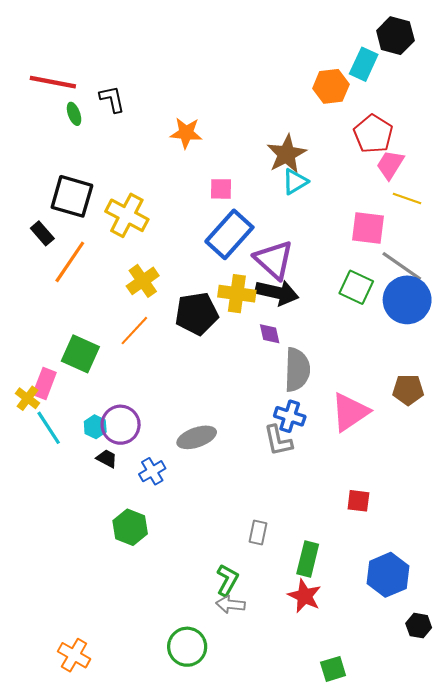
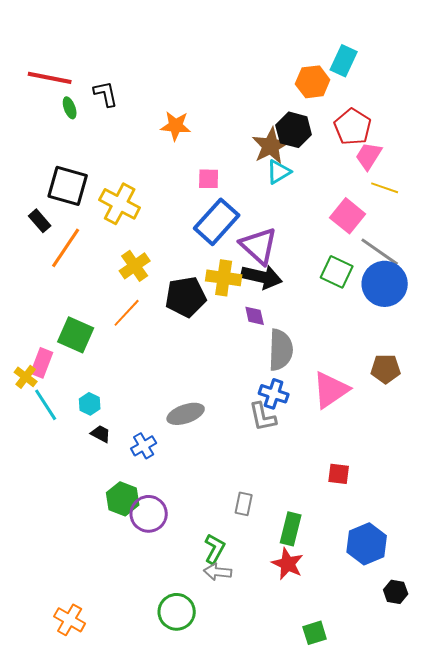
black hexagon: (395, 36) -> (294, 130), moved
pink square: (368, 228) -> (348, 216), turned 32
purple circle: (121, 425) -> (149, 514), moved

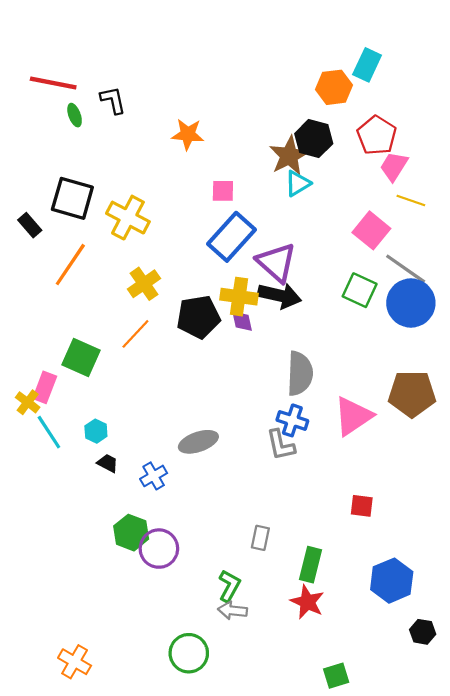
black rectangle: (40, 221) -> (30, 225), moved
purple diamond: (255, 316) -> (242, 321), moved
brown pentagon: (386, 369) -> (412, 394), size x1.5

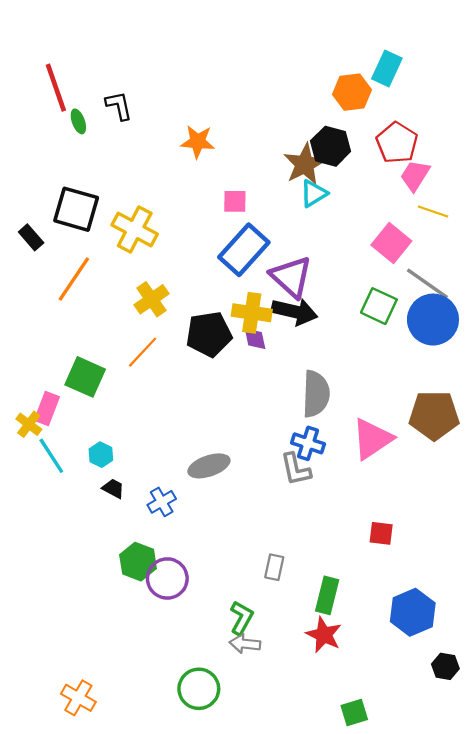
red line: (53, 83) -> (56, 88), turned 60

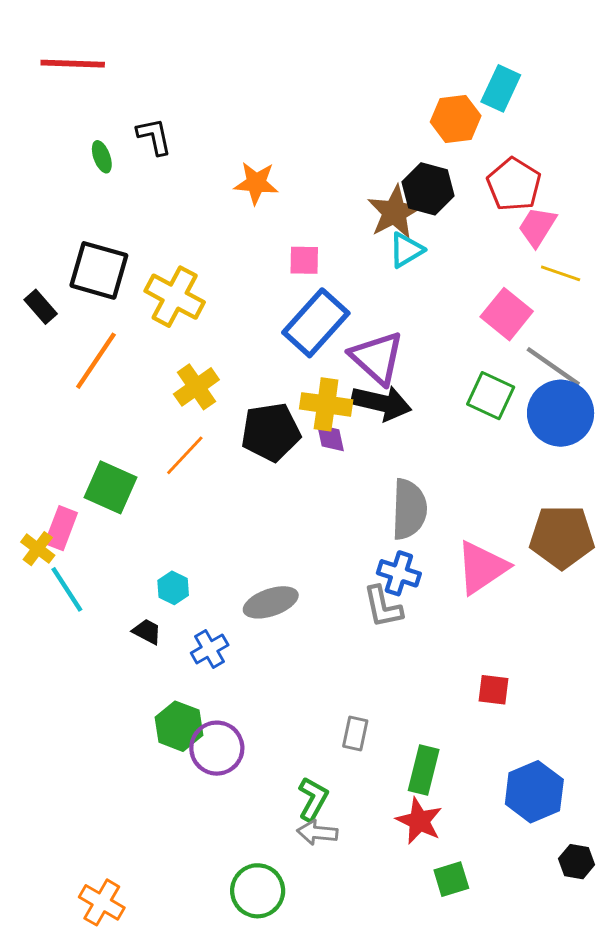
red line: (56, 88) -> (73, 64), moved, turned -69
cyan hexagon: (101, 455) -> (173, 588), moved
green square: (354, 712) -> (451, 879), moved

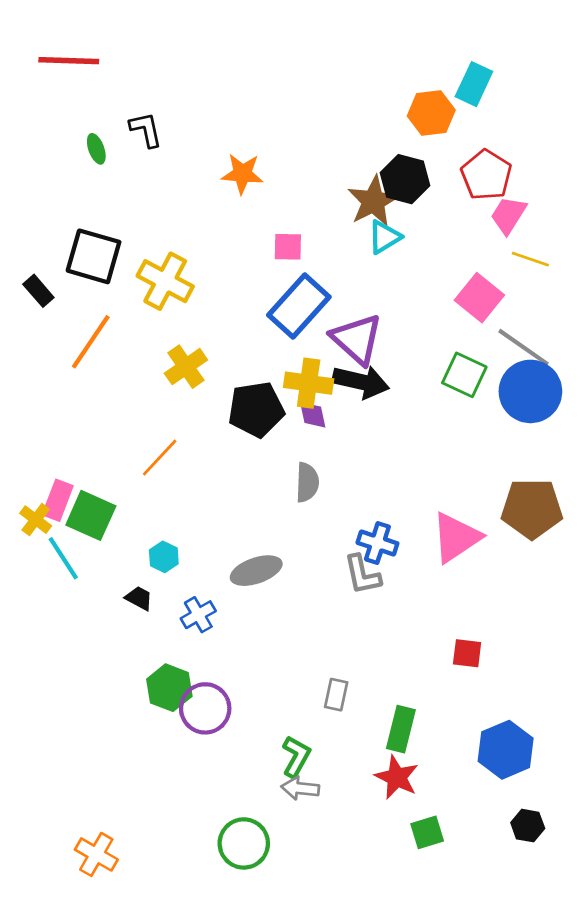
orange line: (185, 455) -> (160, 458), moved
green square: (111, 487) -> (91, 515), moved
gray semicircle: (409, 509) -> (307, 482), moved, size x0.7
black hexagon: (577, 862) -> (528, 826), moved

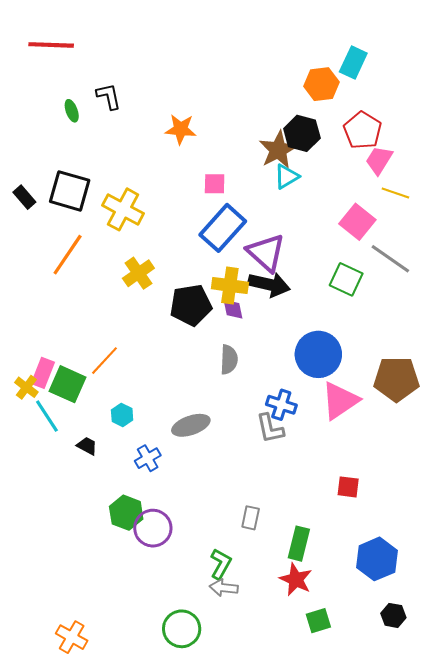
black rectangle: (38, 291) -> (24, 197), moved
blue circle: (530, 391) -> (318, 354), moved
orange line: (160, 458) -> (105, 361), moved
black trapezoid: (139, 598) -> (87, 446), moved

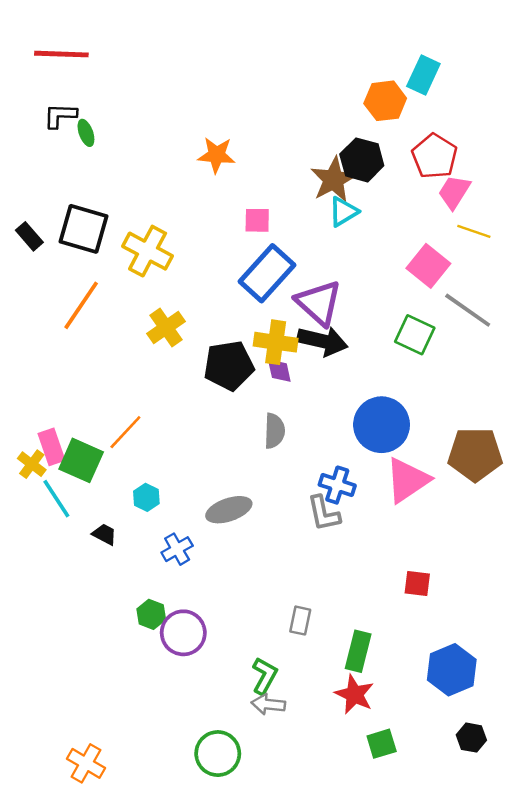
black L-shape: (109, 96) -> (60, 116), moved, turned -76
pink rectangle: (43, 373) -> (51, 447), turned -40
green hexagon: (126, 513) -> (151, 614), size x0.7

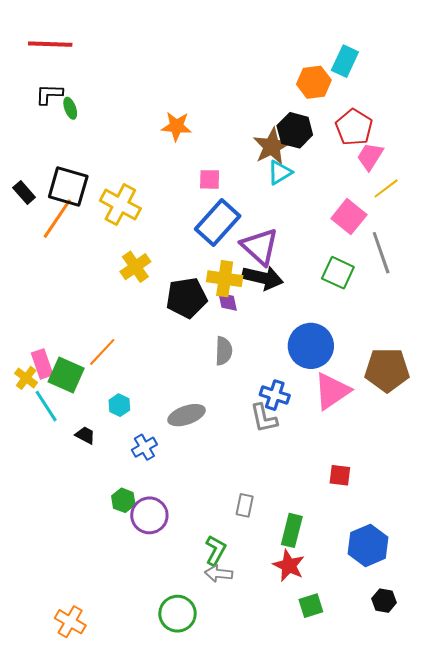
yellow line: (474, 231) -> (386, 188), turned -56
orange line: (81, 305) -> (57, 219), moved
gray line: (468, 310) -> (381, 253), turned 36

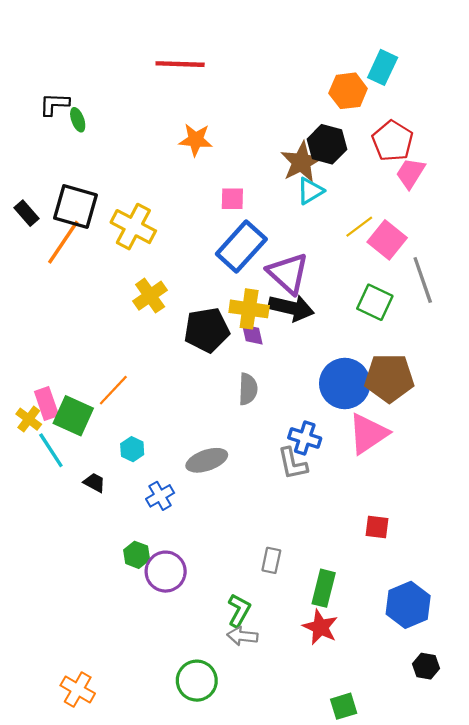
red line: (50, 44) -> (180, 64), moved
yellow line: (386, 188) -> (359, 227), moved
brown pentagon: (387, 370) -> (389, 378), moved
green square: (311, 606) -> (344, 706), moved

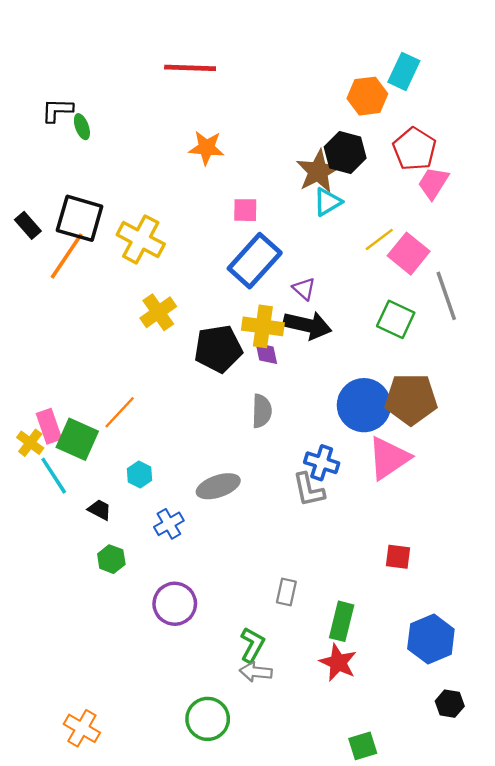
purple triangle: (288, 273) -> (304, 289), size x0.5
green hexagon: (137, 555) -> (111, 559), moved

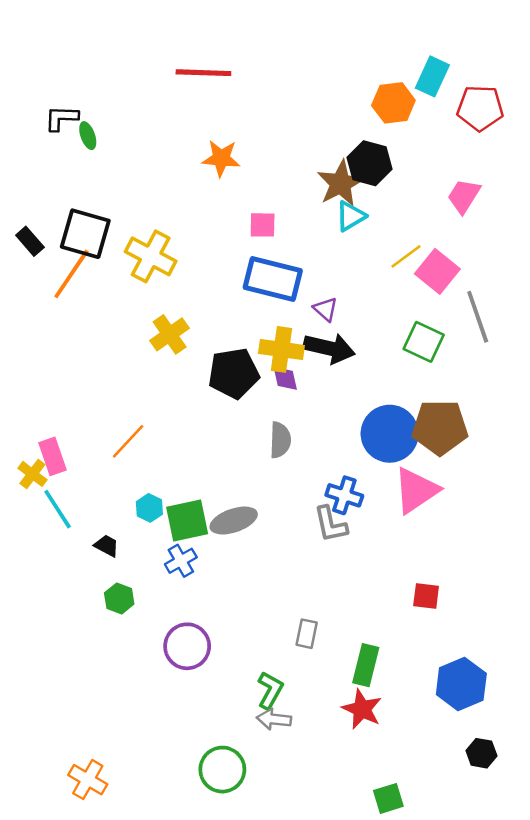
red pentagon: (414, 149) -> (480, 108), moved, turned -30
blue rectangle: (255, 261) -> (273, 279), turned 62
green square: (77, 439) -> (187, 520), moved, turned -36

